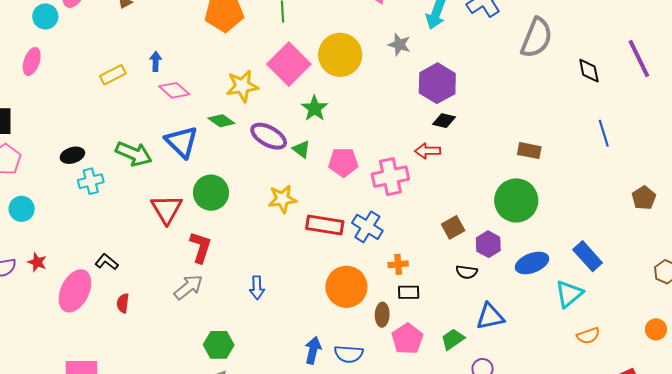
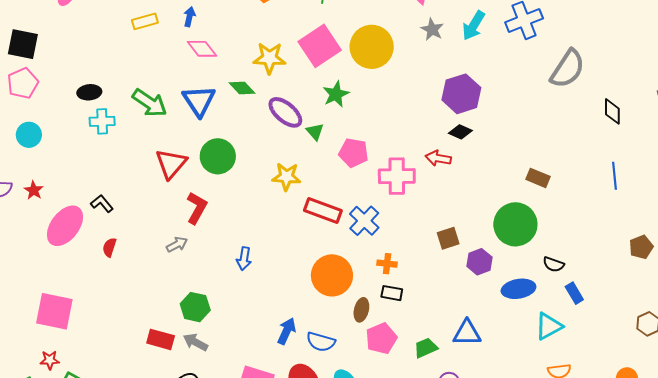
gray star: (399, 45) -> (432, 29), moved
blue rectangle: (588, 256) -> (574, 293), size x0.7
black semicircle: (467, 272) -> (553, 264), moved
gray arrow: (188, 287) -> (177, 244), size x0.7

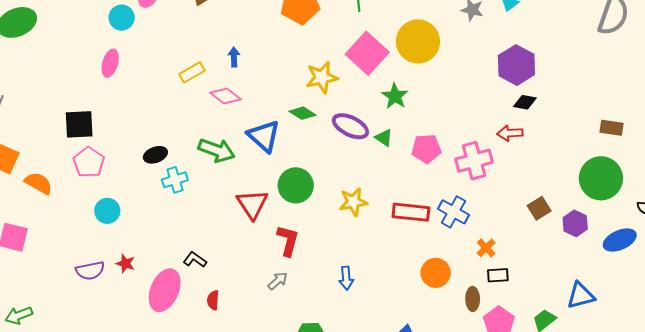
pink diamond: (202, 49) -> (225, 96), moved
yellow star: (286, 177) -> (353, 202), moved
orange cross: (387, 264) -> (486, 248), turned -36
orange circle: (332, 275) -> (436, 273), size x0.7

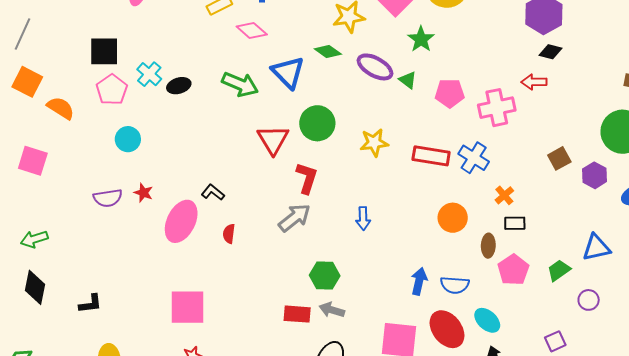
cyan cross: (175, 180) -> (149, 74), moved, turned -35
gray arrow: (278, 281) -> (295, 218), size x1.6

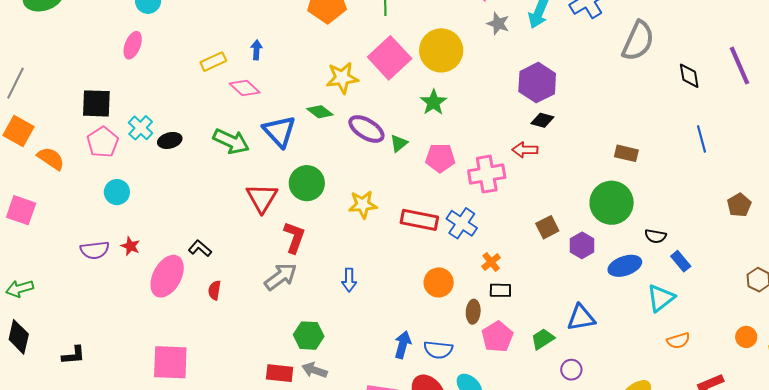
green star: (421, 39) -> (433, 102), moved
green triangle: (408, 80) -> (399, 143), turned 42

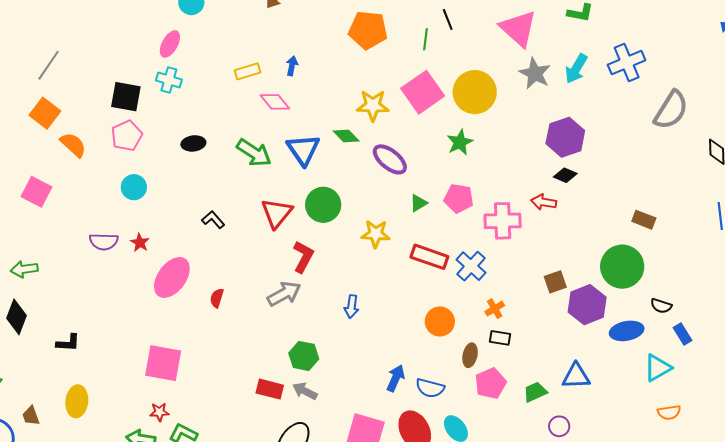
gray star: (498, 24) -> (535, 73), size x1.4
cyan cross: (141, 128) -> (169, 80), moved, turned -35
green triangle: (399, 143) -> (418, 203), moved
purple hexagon: (582, 245) -> (587, 305), size x1.5
black L-shape: (200, 248) -> (213, 220), moved

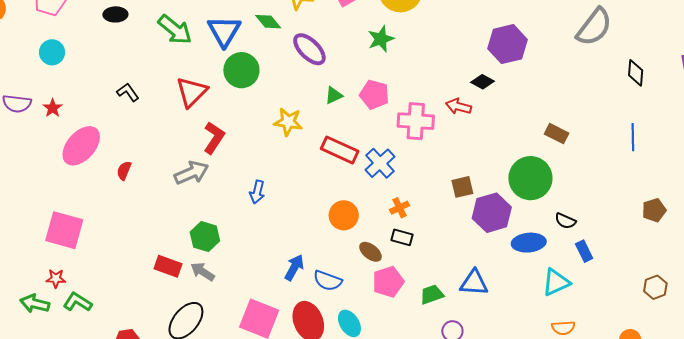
purple hexagon: (565, 137) -> (507, 44), moved
green circle: (323, 205) -> (241, 70), moved
brown ellipse: (470, 355) -> (371, 252), turned -70

